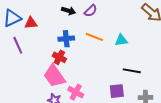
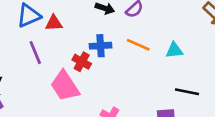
red cross: (59, 57) -> (82, 62), moved
pink trapezoid: (54, 76) -> (65, 86), moved

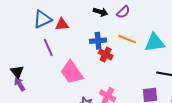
cyan triangle: (174, 50) -> (155, 43), size x1.5
red cross: (82, 62) -> (106, 54), moved

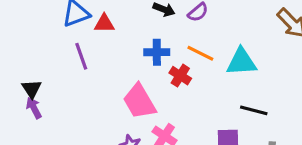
red cross: (106, 54) -> (180, 76), moved
pink trapezoid: (72, 72) -> (139, 101), moved

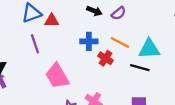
pink trapezoid: (139, 101) -> (57, 76), moved
black line: (254, 110) -> (140, 68), moved

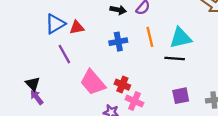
orange line: (120, 42) -> (150, 37), turned 60
red cross: (105, 58) -> (122, 85), moved

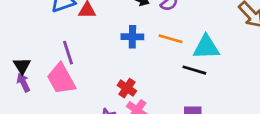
orange line: (150, 37) -> (171, 39), turned -72
purple line: (64, 54) -> (68, 53), moved
pink trapezoid: (93, 82) -> (61, 79), moved

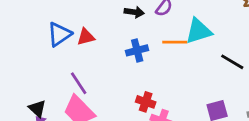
cyan triangle: (206, 47) -> (198, 31), moved
black line: (194, 70) -> (232, 62), moved, turned 30

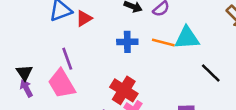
red triangle: (86, 37) -> (84, 18), turned -30
red cross: (146, 102) -> (124, 90), size x1.5

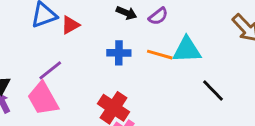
purple line: (67, 59) -> (50, 70), turned 70

